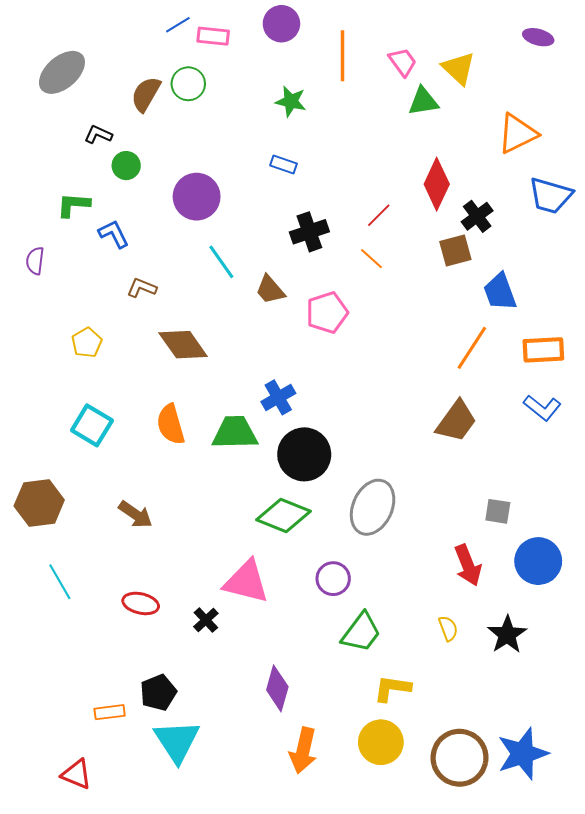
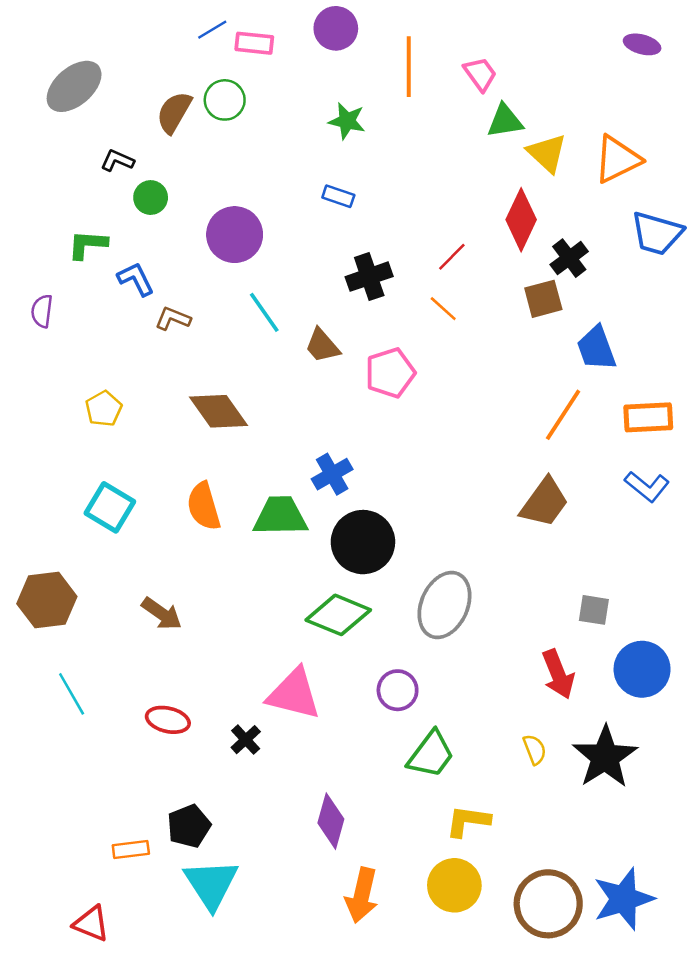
yellow triangle: (458, 68) -> (547, 153), moved
brown L-shape: (142, 288) -> (173, 319), moved
black star: (507, 635) -> (605, 757), size x1.4

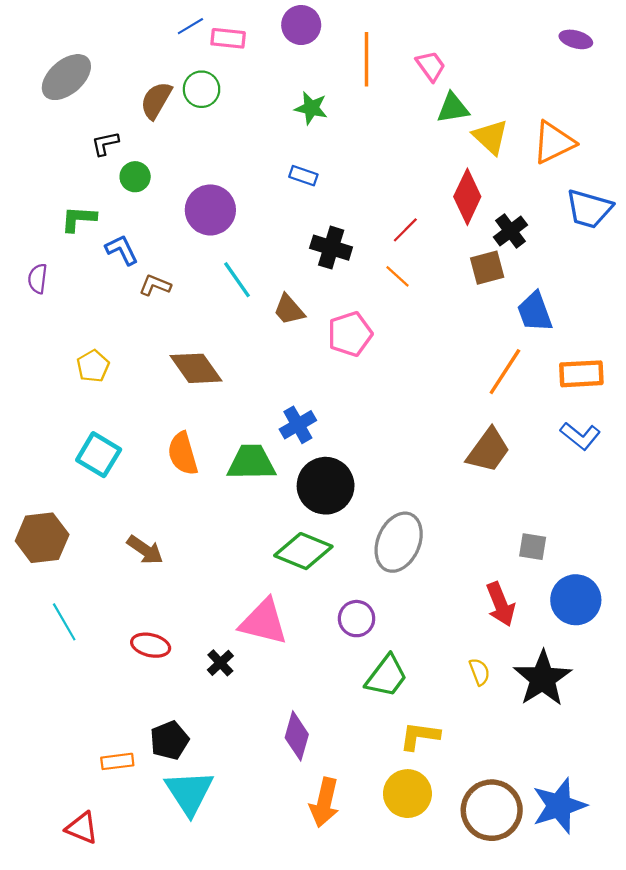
black L-shape: (117, 160) -> (105, 144), turned -36
black cross: (369, 277) -> (331, 248), turned 36

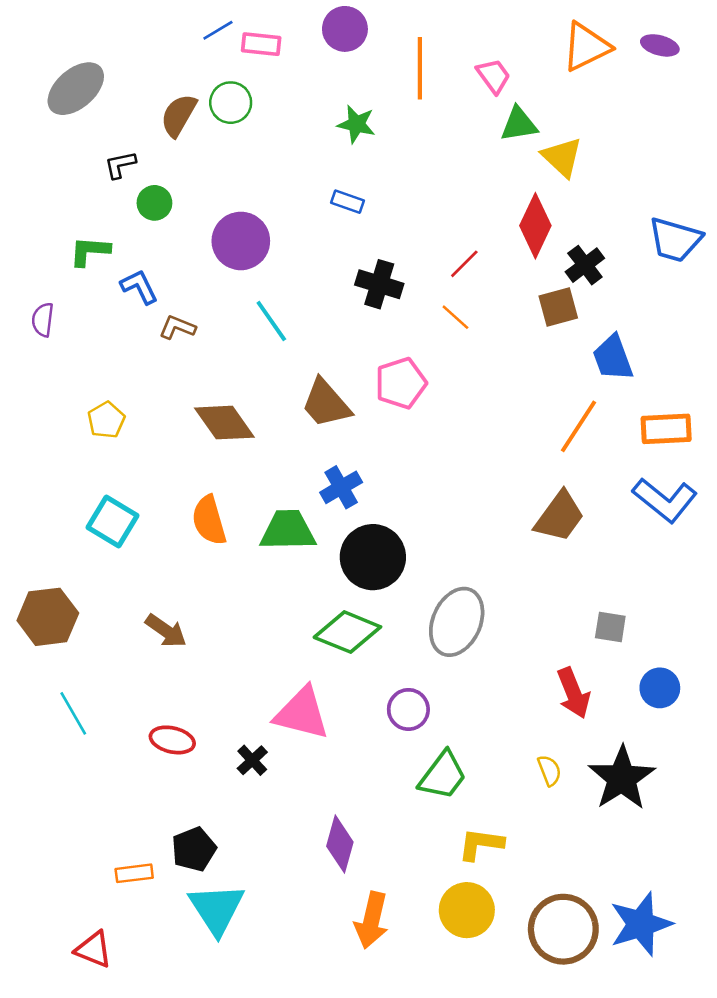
orange triangle: (554, 142) -> (586, 47), moved
brown trapezoid: (289, 310) -> (326, 403), moved, size x1.4
blue L-shape: (580, 436) -> (665, 500), size x1.4
blue circle: (576, 600) -> (660, 688), size x0.7

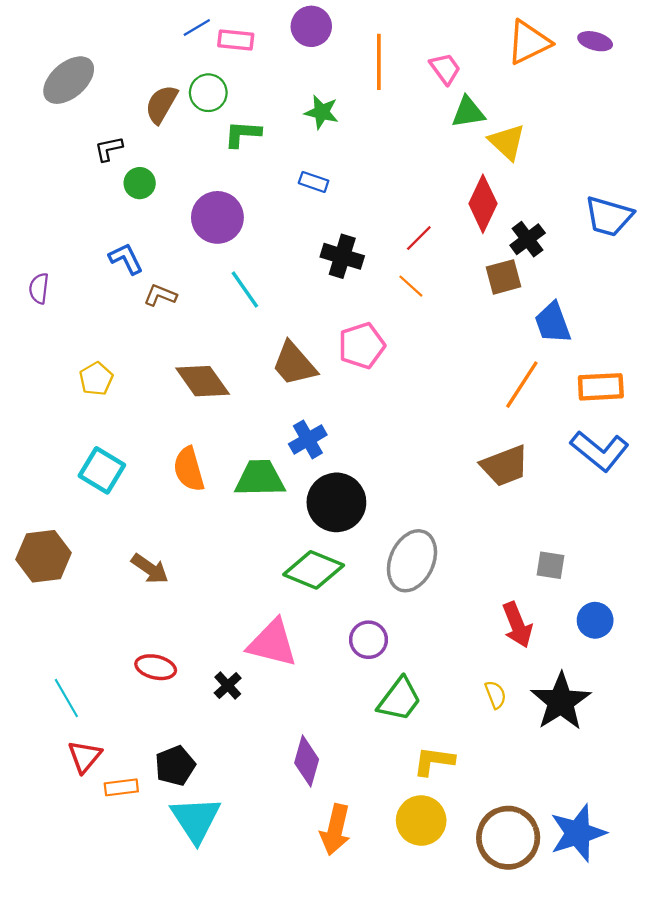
green L-shape: (90, 251) -> (243, 134), moved
brown trapezoid: (560, 516) -> (505, 466), turned 33
cyan line: (73, 713) -> (66, 698), moved
red triangle: (94, 949) -> (85, 756), moved, turned 48

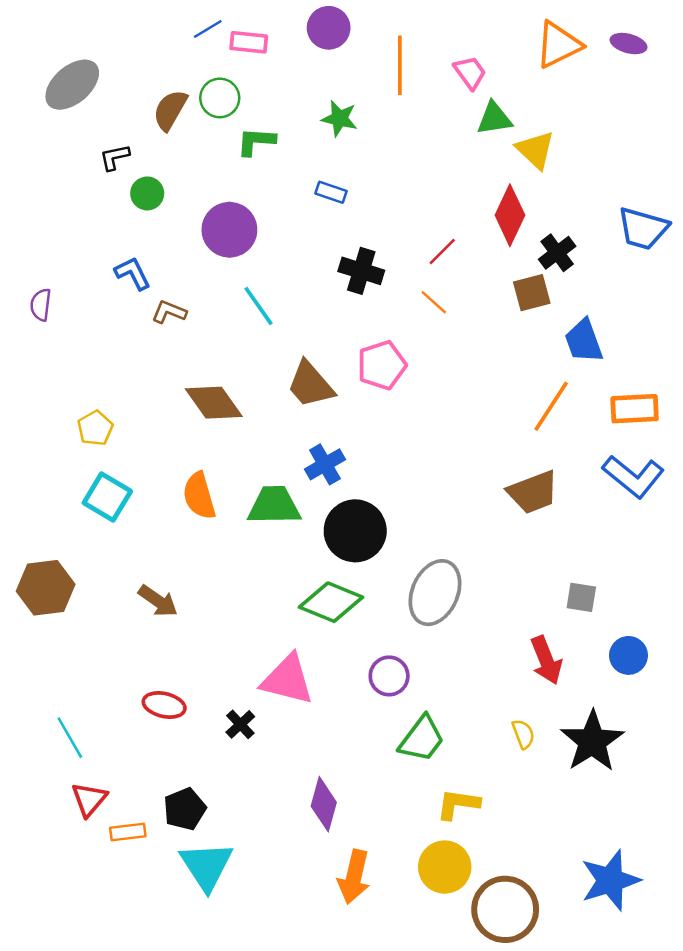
yellow pentagon: (96, 379) -> (95, 428), moved
brown circle: (508, 838) -> (505, 909), moved

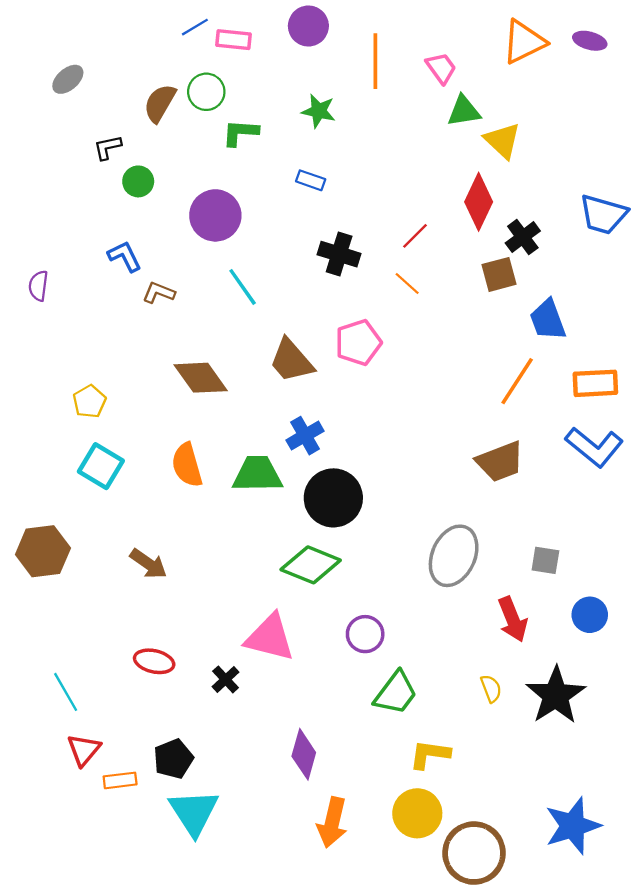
gray ellipse: (72, 85) -> (68, 79), size x0.6
gray ellipse: (435, 593) -> (454, 556), moved

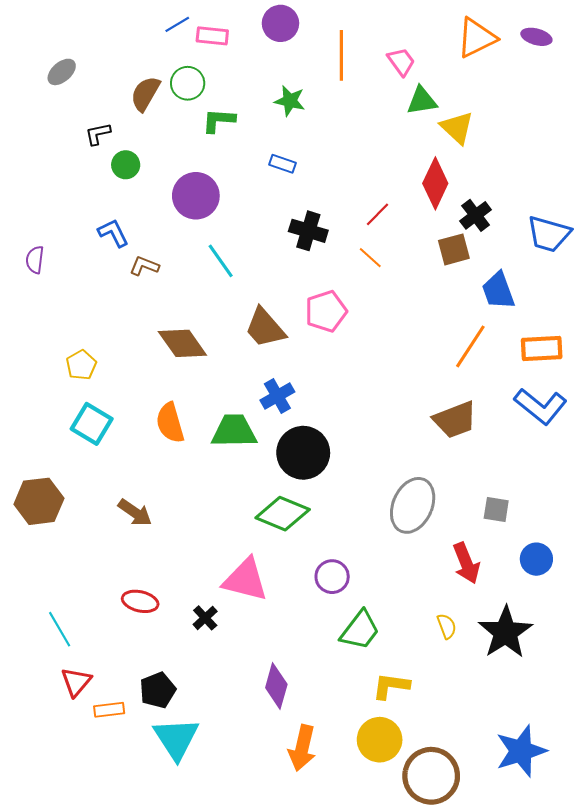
blue trapezoid: (603, 214) -> (549, 234), moved

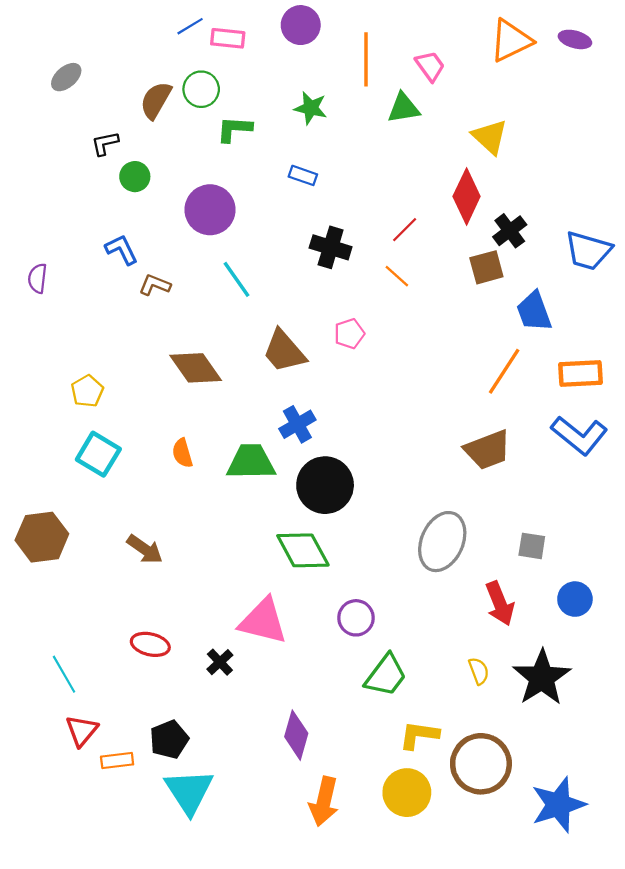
green triangle: (422, 101) -> (404, 108), moved
pink pentagon: (326, 311) -> (349, 334), size x0.7
orange semicircle: (170, 423) -> (182, 453), size x0.7
green diamond: (283, 514) -> (303, 550), turned 39
brown circle: (431, 776) -> (481, 764), moved

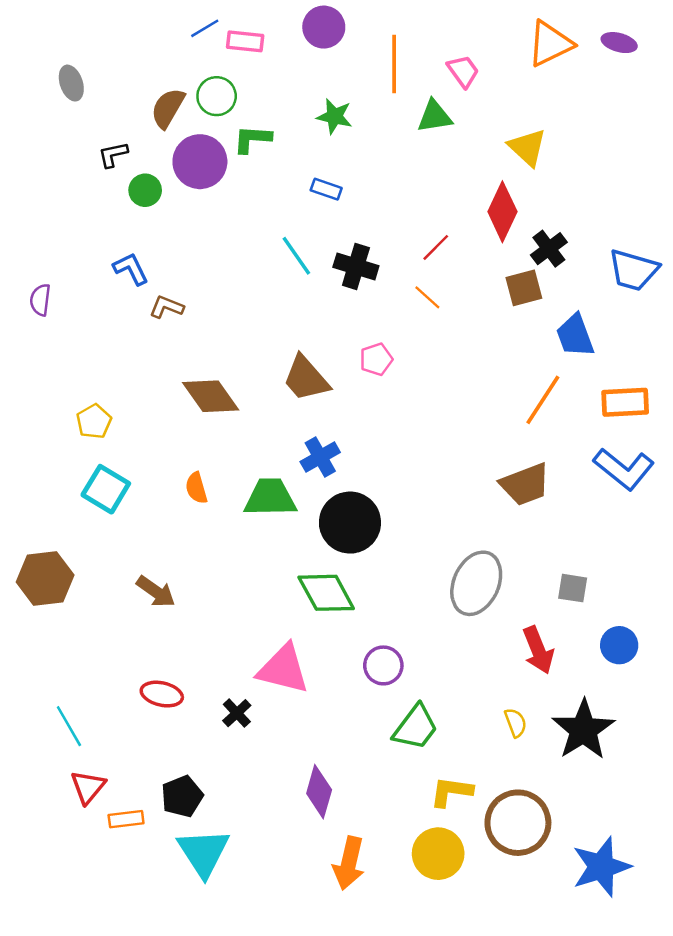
gray ellipse: (66, 77) -> (71, 83), turned -68
purple circle: (210, 210) -> (200, 162), moved
cyan line: (237, 279) -> (296, 256), moved

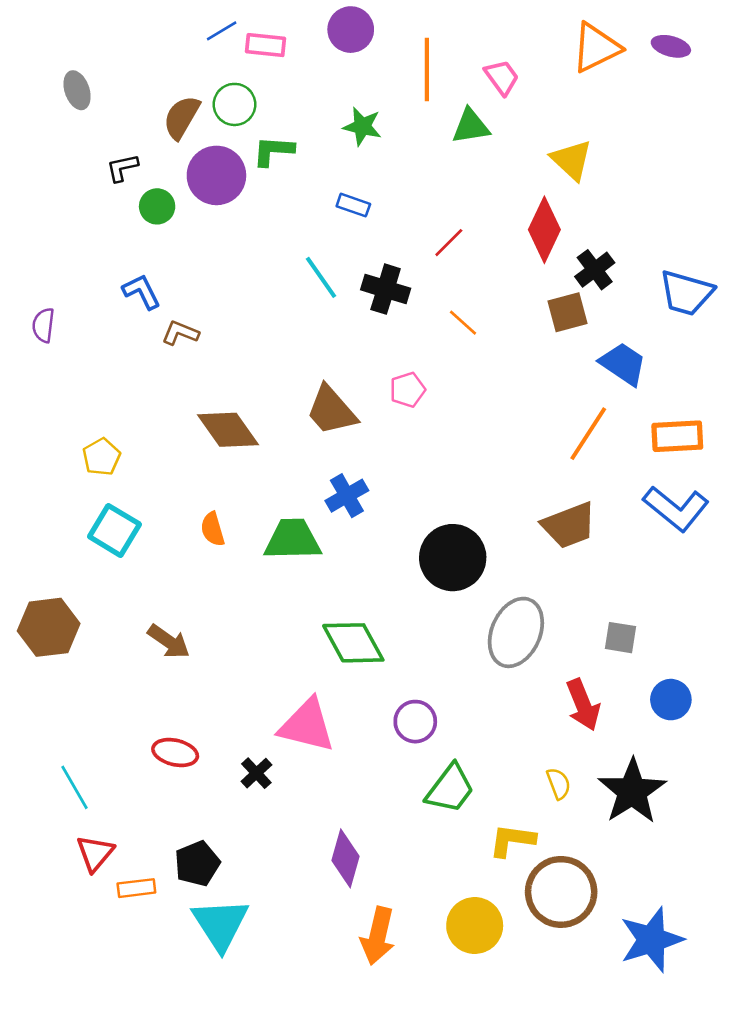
red line: (436, 247) -> (449, 243), moved
blue trapezoid: (575, 336) -> (623, 364), turned 144
black circle: (350, 523) -> (453, 558), moved
yellow L-shape: (451, 792) -> (512, 840), moved

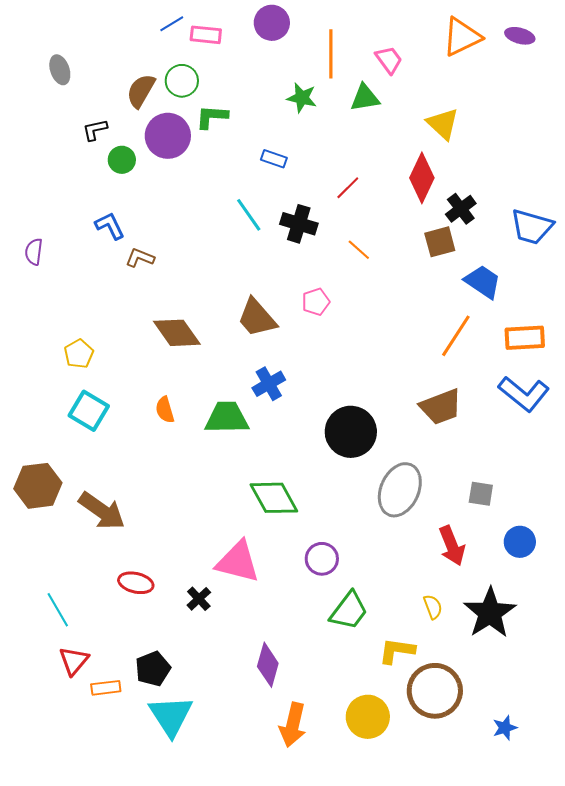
green star: (362, 126) -> (302, 98), moved
brown arrow: (169, 641) -> (102, 511), moved, size x1.4
blue star: (652, 940) -> (505, 728), size x0.5

